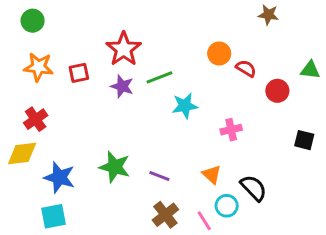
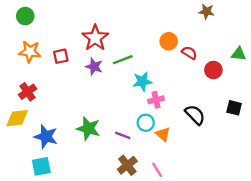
pink cross: (231, 130) -> (156, 100), moved
black semicircle: (253, 188) -> (195, 115), moved
cyan circle: (227, 206) -> (146, 123), moved

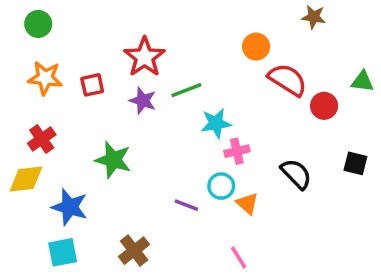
orange circle: (169, 41) -> (256, 47), moved
red semicircle: (189, 53) -> (287, 80), size x1.6
green star: (88, 129) -> (113, 160), moved
brown cross: (127, 165) -> (134, 251), moved

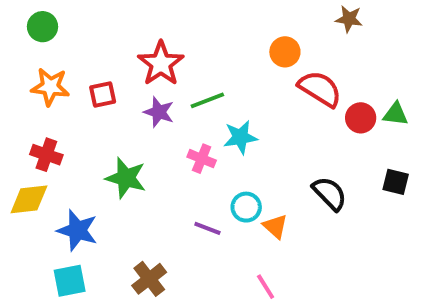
green triangle: (362, 81) -> (396, 114), moved
red cross: (42, 139) -> (46, 155), turned -36
pink cross: (237, 151) -> (202, 159), moved, turned 35

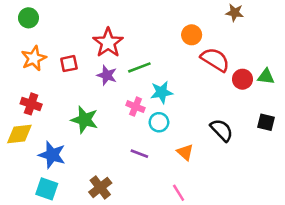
orange star: (50, 87) -> (34, 58), turned -30
cyan circle: (246, 207) -> (159, 122), moved
cyan square: (70, 281) -> (47, 189), turned 30

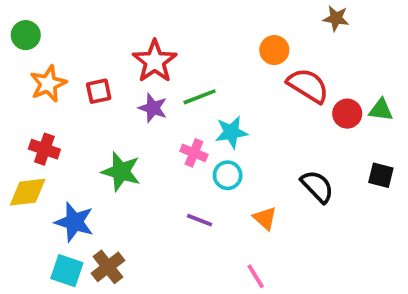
green circle: (28, 18) -> (26, 35), moved
brown cross: (100, 187) -> (108, 267), moved

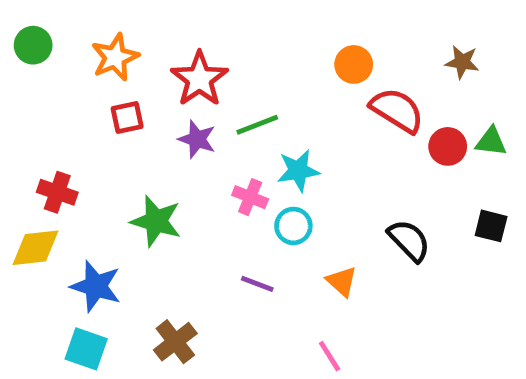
brown star: (336, 18) -> (462, 62), moved
orange star: (48, 84) -> (115, 57), moved
brown cross: (108, 267) -> (175, 342), moved

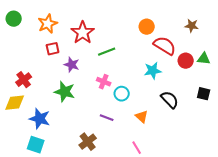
purple star: (197, 139) -> (72, 65), moved
cyan star: (298, 171) -> (153, 71), moved
red cross: (57, 192) -> (24, 80), turned 35
brown cross: (175, 342) -> (88, 142), moved

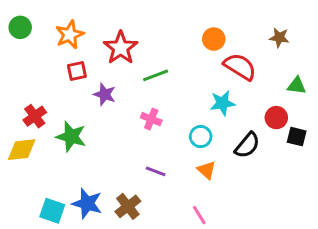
red circle: (186, 61) -> (276, 118), moved
green star: (65, 92) -> (71, 137), moved
cyan circle: (122, 94) -> (201, 137), moved
black semicircle: (170, 100) -> (247, 145), turned 84
blue star: (40, 119) -> (87, 203), moved

